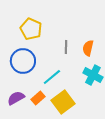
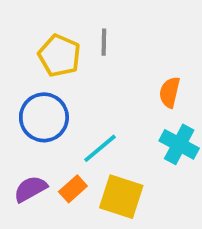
gray line: (66, 47) -> (104, 42), moved
yellow square: (63, 102) -> (121, 197), turned -35

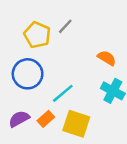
gray line: (104, 42) -> (65, 26), turned 42
orange semicircle: (170, 92) -> (107, 58), turned 108

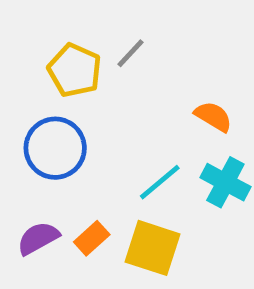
cyan line: (63, 93) -> (160, 182), moved

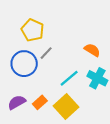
gray line: (131, 53) -> (46, 53), moved
yellow square: (152, 248) -> (66, 107), turned 30

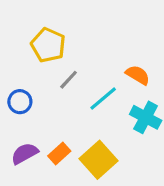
blue circle: (24, 64) -> (20, 102), moved, size x0.6
cyan line: (69, 78) -> (103, 98), moved

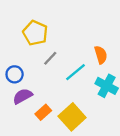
orange semicircle: (138, 75) -> (101, 55), turned 42
purple semicircle: (25, 153) -> (23, 96), moved

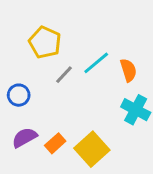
cyan line: (75, 72) -> (96, 63), moved
purple semicircle: (23, 96) -> (25, 137), moved

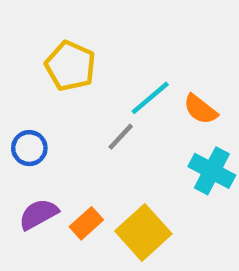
orange semicircle: (128, 70) -> (200, 109), turned 145
gray line: (64, 75) -> (121, 137), moved

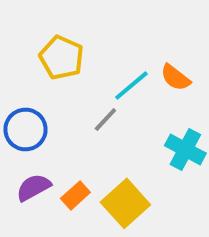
orange semicircle: (200, 109) -> (175, 78), moved
blue circle: (29, 148) -> (25, 129), size x1.4

